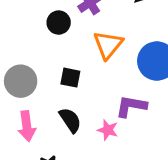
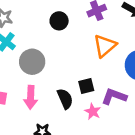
black circle: (59, 23) -> (59, 21), moved
black square: (70, 78) -> (86, 86), moved, turned -35

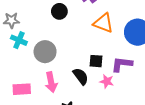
orange triangle: (105, 46) -> (103, 23), turned -45
black square: (86, 86) -> (96, 61), turned 32

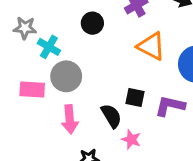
cyan cross: (19, 40) -> (49, 47), moved
pink star: (107, 81) -> (131, 139), moved
pink rectangle: (22, 89) -> (32, 90), moved

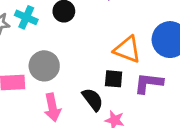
orange triangle: (151, 46) -> (127, 49), moved
cyan cross: (49, 47) -> (26, 17), moved

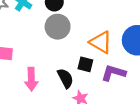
gray circle: (44, 66) -> (58, 27), moved

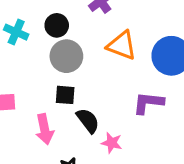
orange triangle: (101, 42) -> (122, 45), moved
black square: (85, 64) -> (65, 95), moved

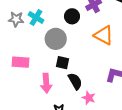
black circle: (57, 25) -> (72, 16), moved
gray circle: (66, 56) -> (56, 39), moved

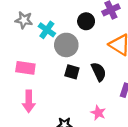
cyan cross: (36, 17) -> (47, 30), moved
black semicircle: (75, 81) -> (99, 72), moved
pink arrow: (46, 83) -> (29, 101), moved

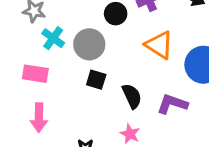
cyan cross: (47, 30) -> (53, 38), moved
black semicircle: (99, 72) -> (132, 96), moved

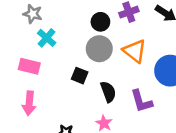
gray circle: (89, 44) -> (99, 49), moved
purple L-shape: (172, 104) -> (141, 101), turned -130

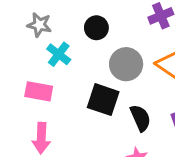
black circle: (100, 22) -> (96, 28), moved
black square: (80, 76) -> (103, 100), size x1.5

